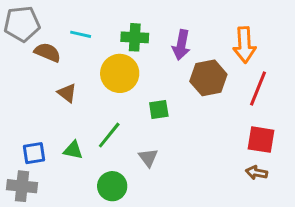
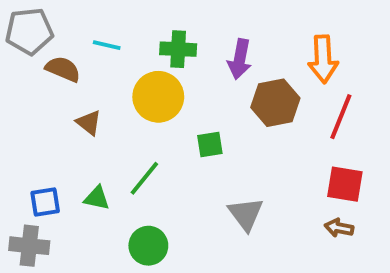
gray triangle: (148, 158) -> (246, 214), moved, size x1.4

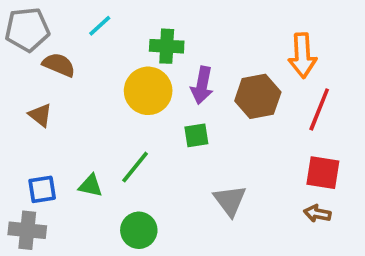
cyan line: (107, 45) -> (100, 26), moved, turned -55
purple arrow: (240, 59) -> (202, 85), moved
brown triangle: (89, 123) -> (40, 115), moved

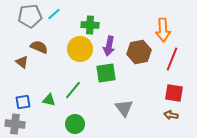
gray pentagon: (27, 29) -> (30, 16), moved
brown semicircle: (59, 65) -> (39, 47), moved
green square: (196, 135) -> (106, 73), size x1.5

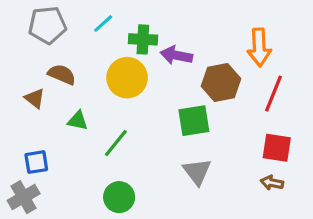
cyan line: (54, 14) -> (103, 24), moved
purple arrow: (109, 46) -> (176, 55), moved, turned 90
green square: (106, 73) -> (194, 121), moved
green triangle: (49, 100) -> (78, 121), moved
gray cross: (15, 124) -> (24, 197), turned -36

